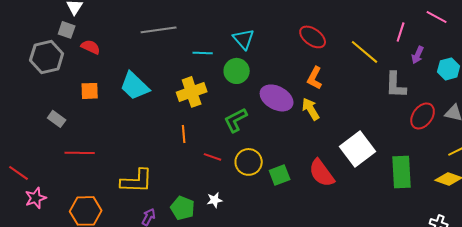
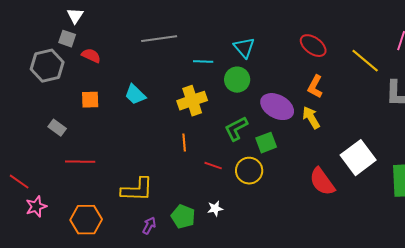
cyan trapezoid: (135, 86) -> (135, 95), size x0.7
green square: (280, 175) -> (266, 143), moved

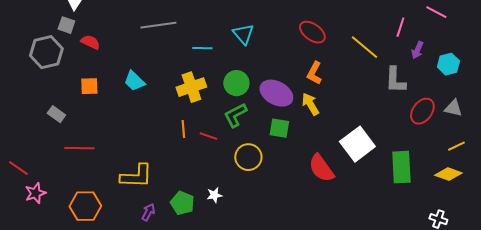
green circle: (237, 80) -> (236, 83), moved
green square: (266, 143) -> (279, 128), moved, turned 30
red line: (213, 166) -> (208, 136), moved

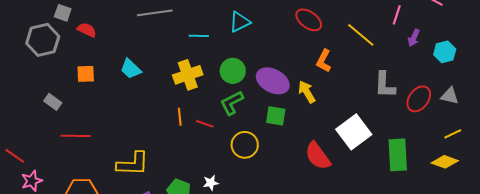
cyan triangle: (243, 34) -> (240, 22), turned 45
orange L-shape: (314, 73) -> (324, 61), moved
gray L-shape: (395, 80) -> (385, 85), moved

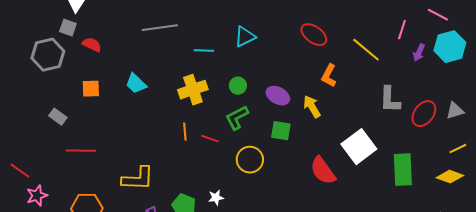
cyan hexagon: (445, 52) -> (450, 47), moved, size x1.4
green circle: (233, 71) -> (238, 86), size x0.7
purple ellipse: (273, 81) -> (278, 96), size x0.7
gray triangle: (450, 96) -> (455, 111), turned -30

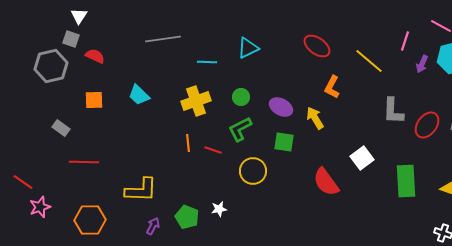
white square: (359, 147) -> (362, 158), size x0.7

